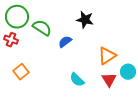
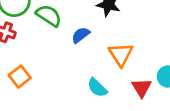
orange triangle: (107, 56) -> (121, 54), moved, turned -30

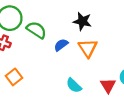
orange triangle: (121, 54) -> (88, 48), moved

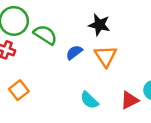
red triangle: (108, 85) -> (130, 100), turned 35

